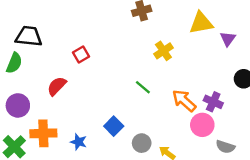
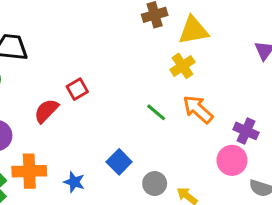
yellow triangle: (201, 23) -> (193, 30), moved
red square: (81, 54) -> (77, 89), moved
orange arrow: (184, 101) -> (198, 109), moved

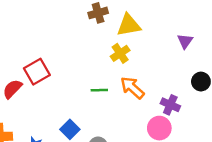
red square: (77, 89) -> (37, 72), size x1.5
green line: (156, 112) -> (99, 90), turned -42

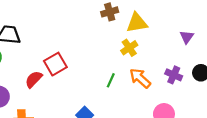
green line: (99, 90) -> (111, 80), turned -64
purple cross: (170, 105) -> (174, 75), moved

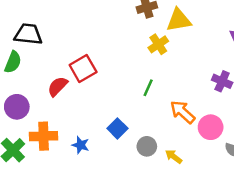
yellow cross: (129, 48) -> (158, 44), moved
orange arrow: (140, 78) -> (183, 112), moved

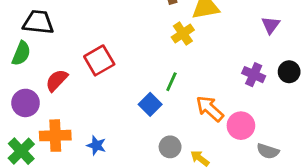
red semicircle: (58, 86) -> (57, 80), moved
blue square: (117, 128) -> (150, 104), moved

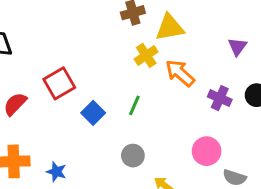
blue square: (150, 104) -> (93, 113), moved
orange arrow: (210, 109) -> (180, 73), moved
gray circle: (170, 147) -> (133, 156), moved

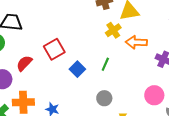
orange arrow: (180, 73) -> (136, 42), turned -40

